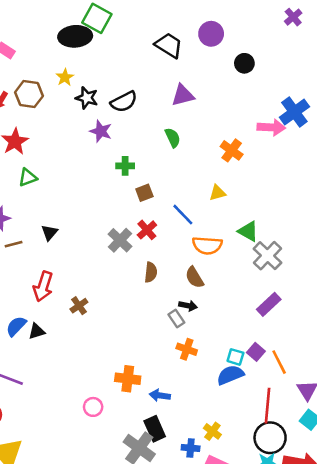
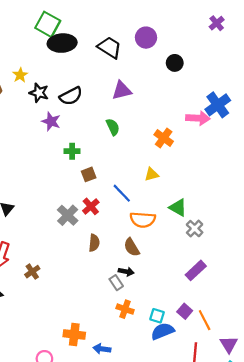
black ellipse: (75, 36) -> (62, 43), moved
gray cross: (268, 256) -> (195, 229), size x0.7
cyan square: (235, 357) -> (157, 316), moved

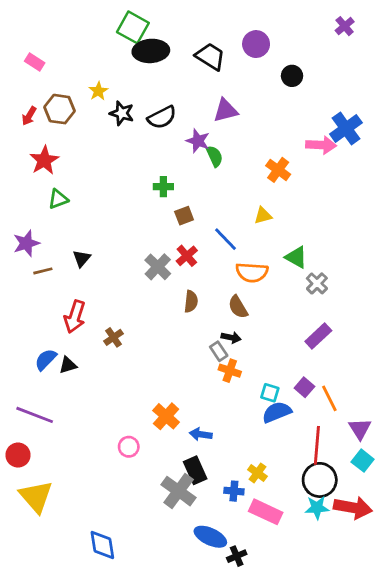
purple star: (51, 121) -> (198, 141), moved
orange cross: (125, 309) -> (230, 371), moved
orange cross: (74, 334) -> (166, 416), turned 35

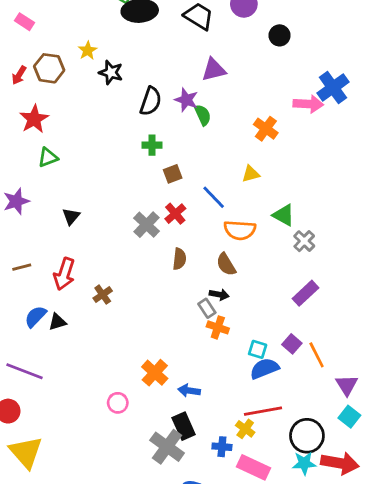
black semicircle: (162, 117) -> (151, 101), moved, turned -44
brown line: (43, 271) -> (22, 267), moved
red line: (317, 445) -> (263, 411), moved, turned 75

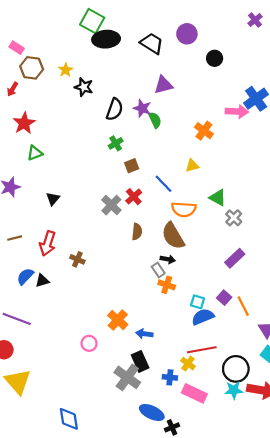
brown hexagon: (49, 68) -> (32, 68), moved
green cross: (152, 145) -> (116, 143), turned -32
brown semicircle: (226, 264) -> (173, 236), size x1.5
brown cross: (103, 295) -> (77, 259), turned -32

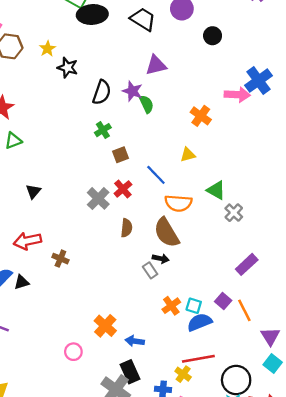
red arrow: (48, 243) -> (27, 241), turned 60
purple rectangle: (235, 258) -> (247, 264), moved
orange cross: (167, 285) -> (171, 306), moved, turned 35

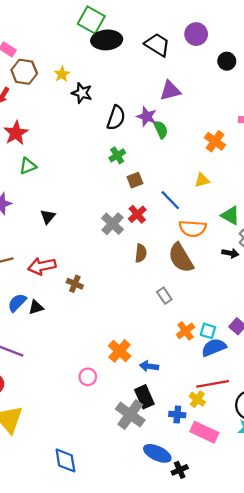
black arrow: (161, 259) -> (230, 253), moved

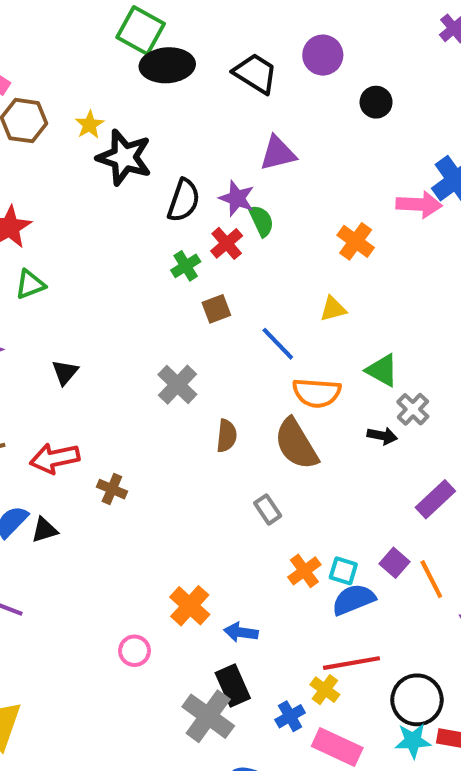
black star: (82, 93) -> (124, 157), size x1.5
red cross: (137, 214) -> (227, 243), moved
blue cross: (177, 415) -> (290, 716), turned -35

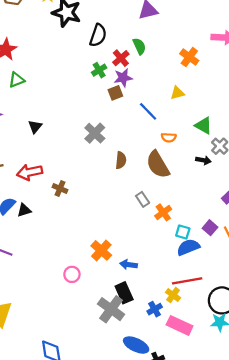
purple star: (237, 198) -> (123, 78), moved, turned -30
orange semicircle: (317, 393) -> (169, 137), size x0.6
orange cross: (304, 571) -> (163, 212), moved

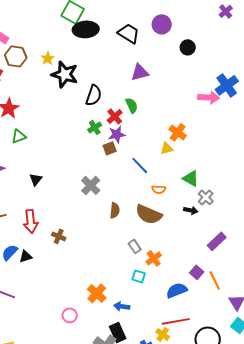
orange cross: (189, 57) -> (178, 132), moved
brown semicircle: (158, 165) -> (149, 214), turned -36
red arrow: (30, 172) -> (31, 221), turned -85
cyan square: (183, 232) -> (139, 276), moved

